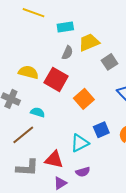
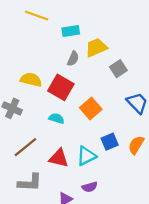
cyan semicircle: (38, 112) -> (56, 118), moved
red triangle: (54, 160) -> (59, 158), moved

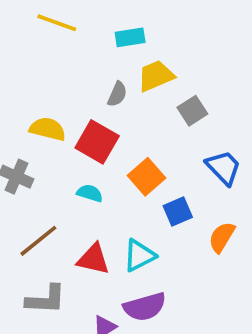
cyan rectangle: (71, 31) -> (130, 37), moved
blue square: (110, 142) -> (178, 211), moved
purple semicircle: (90, 187) -> (145, 307), size x1.6

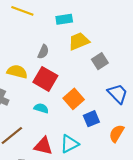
gray semicircle: (117, 94) -> (43, 52), moved

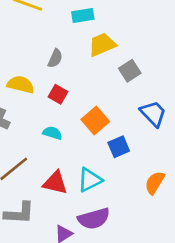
red square: (45, 79) -> (58, 94), size x0.6
orange semicircle: (117, 133) -> (155, 183), moved

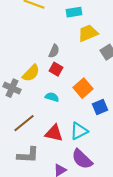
gray semicircle: (55, 58) -> (54, 51), moved
yellow semicircle: (21, 85) -> (31, 73), moved, turned 120
purple semicircle: (94, 219) -> (82, 159), turned 60

